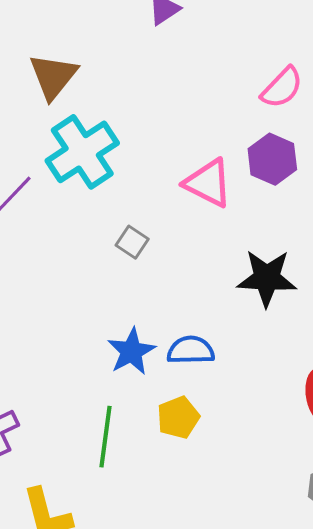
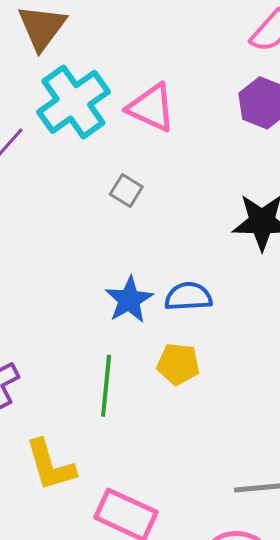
pink triangle: (208, 183) -> (151, 108), moved
yellow pentagon: (178, 417) -> (178, 364), turned 30

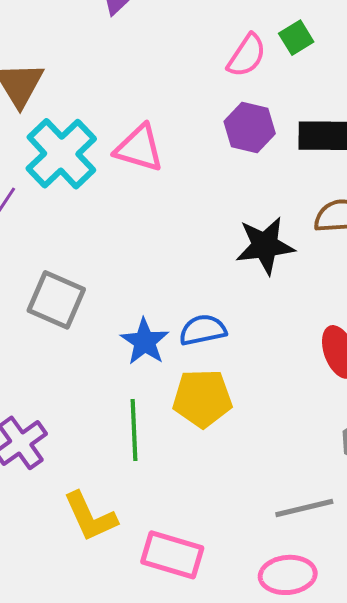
gray square: (126, 190) -> (56, 300), moved, size x1.8
yellow pentagon: (178, 364) -> (202, 398), size x1.4

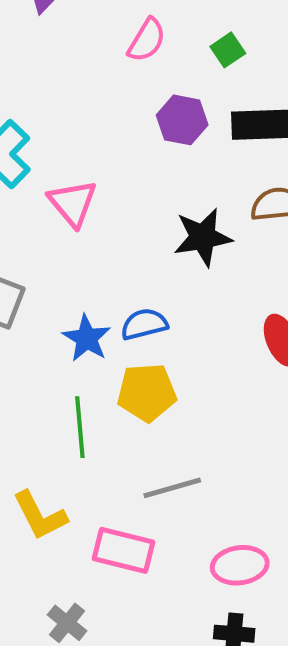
green square: (296, 38) -> (228, 50), moved
pink semicircle: (247, 55) -> (147, 40), moved
pink triangle: (139, 148) -> (73, 203), moved, turned 36
gray line: (304, 508) -> (172, 488), moved

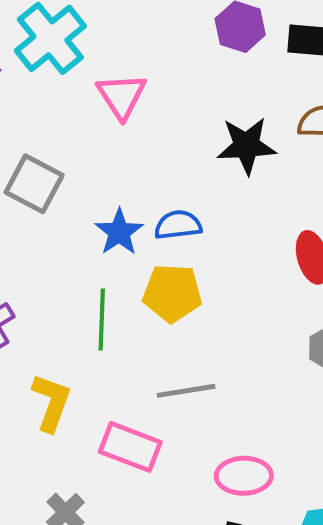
yellow L-shape: (40, 516) -> (51, 402), turned -140

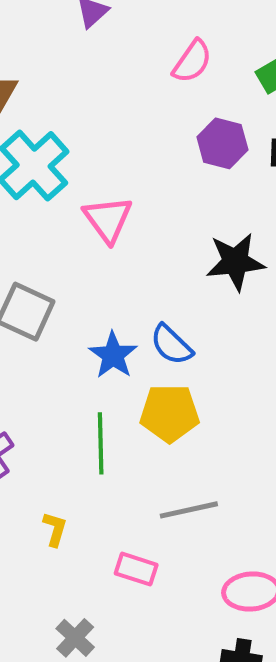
blue semicircle: (178, 225) -> (171, 345), turned -126
yellow L-shape: (51, 402) -> (55, 529), size x0.6
pink rectangle: (130, 447) -> (136, 569), size x0.7

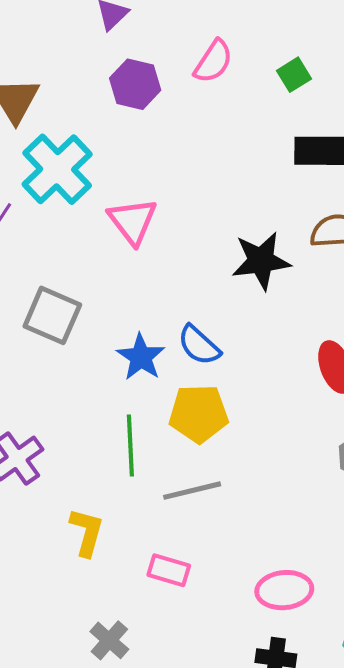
purple hexagon: (222, 143) -> (135, 84), moved
gray line: (189, 510) -> (192, 491), moved
yellow L-shape: (55, 529) -> (87, 532), size x1.4

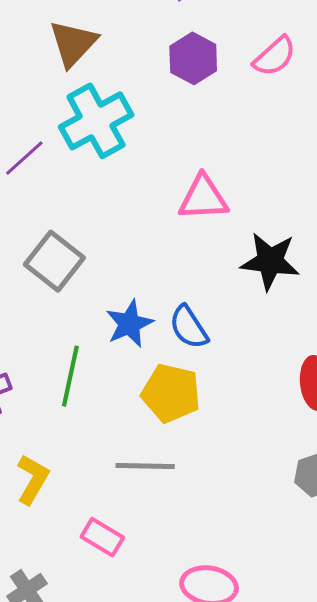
pink triangle: (133, 221) -> (203, 198), moved, turned 50
green line: (130, 445) -> (70, 376), moved

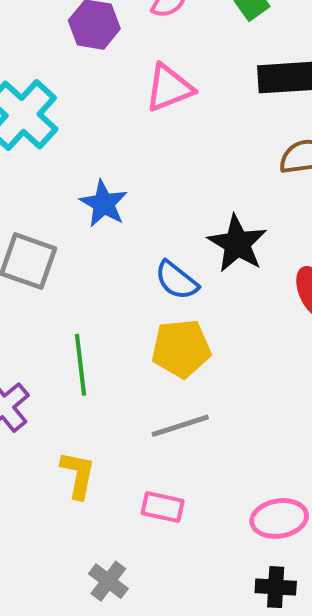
pink triangle: (203, 198) -> (169, 88), moved
black star: (270, 261) -> (237, 244), moved, turned -30
blue star: (129, 324) -> (104, 204), moved

